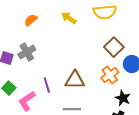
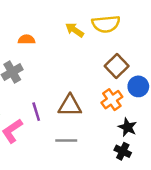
yellow arrow: (69, 18) -> (75, 30), moved
orange semicircle: (31, 20) -> (27, 40), moved, turned 40

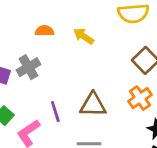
yellow arrow: (75, 30) -> (84, 36), moved

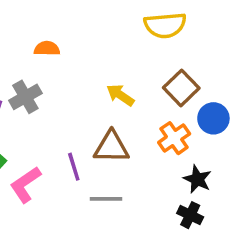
yellow arrow: (84, 36) -> (120, 95), moved
purple line: (55, 111) -> (74, 167), moved

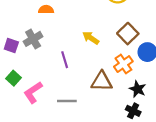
brown triangle: (111, 147) -> (102, 81), moved
purple line: (74, 167) -> (65, 60), moved
gray line: (106, 199) -> (67, 101), moved

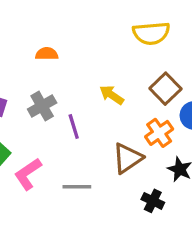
gray cross: (33, 39) -> (42, 106), moved
brown triangle: (102, 81) -> (127, 158), turned -35
black cross: (133, 111) -> (153, 201), moved

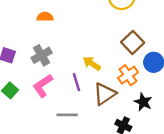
yellow arrow: (112, 95) -> (92, 63), moved
purple line: (74, 127) -> (77, 82), moved
pink L-shape: (28, 174) -> (43, 86), moved

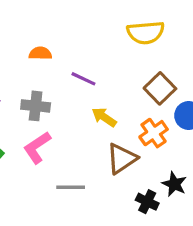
gray cross: (42, 55) -> (36, 106), turned 36
purple line: (77, 82) -> (83, 79), moved, turned -48
black star: (143, 102) -> (174, 184), moved

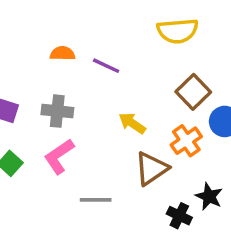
purple line: (83, 79) -> (106, 66), moved

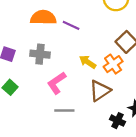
orange semicircle: (63, 53) -> (43, 18), size x1.6
orange cross: (186, 141) -> (113, 64), moved
pink L-shape: (59, 156) -> (57, 83), moved

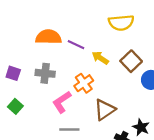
yellow arrow: (88, 62) -> (100, 58), moved
orange cross: (113, 64) -> (84, 83), moved

